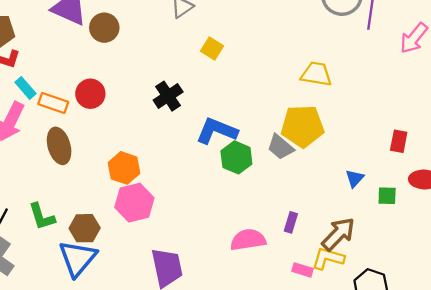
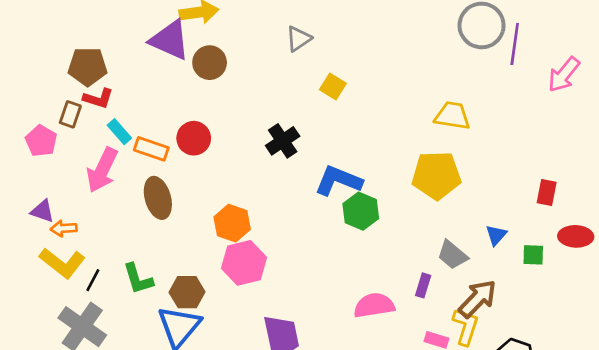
gray trapezoid: (280, 147) -> (452, 255), moved
yellow L-shape: (328, 258) -> (466, 327), turned 92

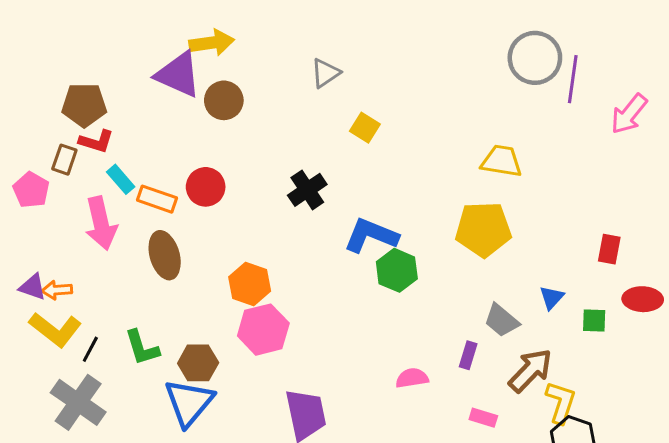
pink arrow: (102, 170) -> (101, 223), turned -39
purple triangle: (42, 211) -> (33, 287), moved
pink semicircle: (374, 305) -> (412, 378), size x0.7
yellow L-shape: (466, 327) -> (561, 402), moved

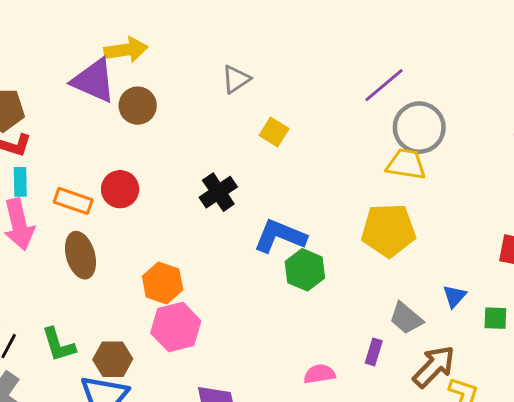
gray circle: (535, 58) -> (419, 128), moved
purple line: (573, 79) -> (384, 85), moved, turned 42
cyan rectangle: (121, 179) -> (20, 182), moved, turned 40

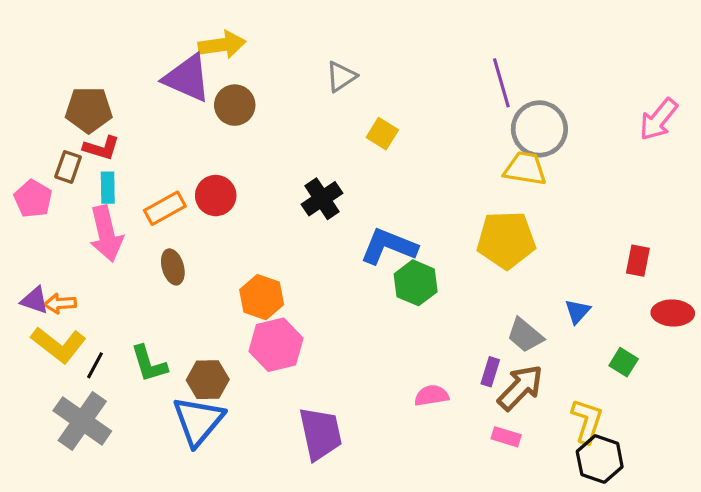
purple line: (384, 85) -> (501, 83), turned -66
orange rectangle: (73, 201) -> (165, 208), turned -48
brown ellipse: (80, 255) -> (173, 267), size x0.7
green square: (495, 318) -> (624, 362), moved, turned 30
brown arrow: (434, 367) -> (520, 388), moved

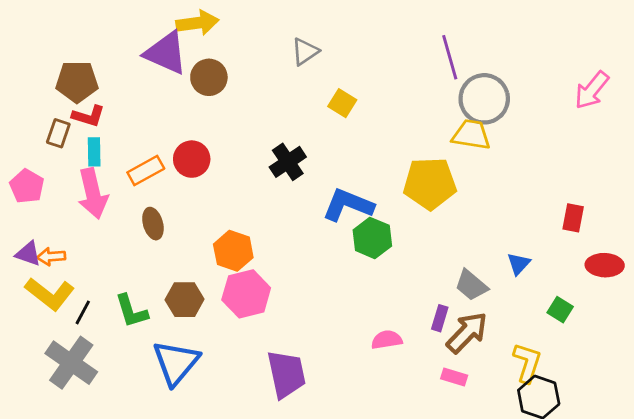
pink pentagon: (33, 199) -> (27, 186), moved
yellow pentagon: (506, 240) -> (430, 183), moved
brown hexagon: (208, 380) -> (185, 300), moved

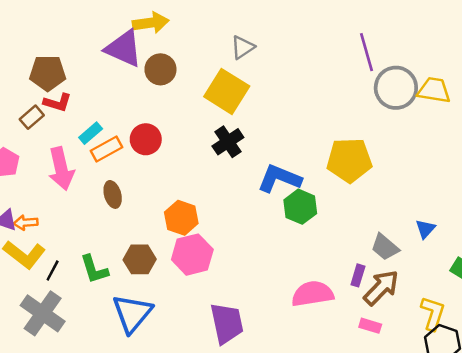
yellow square: (342, 103) -> (227, 91), moved, size x1.8
brown rectangle: (58, 133) -> (32, 117), turned 30
yellow trapezoid: (471, 135) -> (434, 90), moved
cyan rectangle: (94, 152) -> (91, 133), moved, turned 50
pink semicircle: (387, 340) -> (313, 294), size x1.6

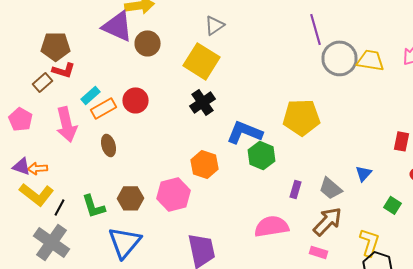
orange hexagon: (181, 218) -> (204, 164), moved
purple rectangle: (358, 275) -> (296, 189), moved

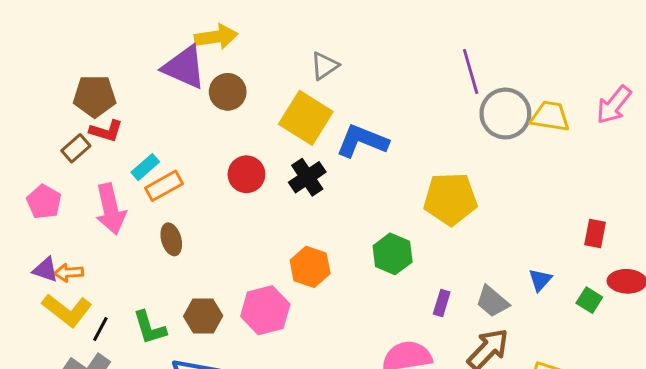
red circle: (136, 100) -> (246, 174), moved
blue L-shape: (244, 132) -> (362, 141), moved
green square: (392, 205) -> (589, 300), moved

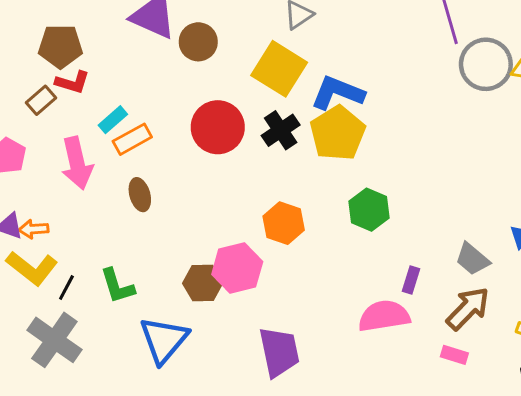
red circle: (246, 174) -> (218, 127), size x1.4
yellow pentagon: (450, 199) -> (338, 133), moved, turned -30
purple rectangle: (442, 303) -> (411, 280), moved
brown hexagon: (203, 316) -> (203, 283), moved

